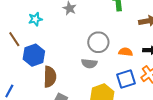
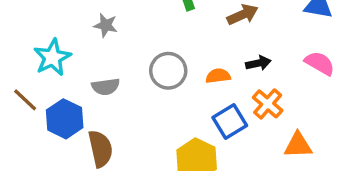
cyan star: (35, 19) -> (52, 57), size x1.5
gray semicircle: (89, 63) -> (106, 87), moved

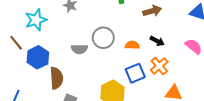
black arrow: (258, 63) -> (157, 41), turned 32
gray semicircle: (106, 87) -> (79, 49), moved

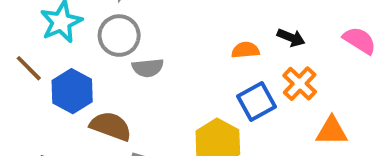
gray circle: (103, 38) -> (119, 36), moved
brown semicircle: (56, 78) -> (111, 126), turned -60

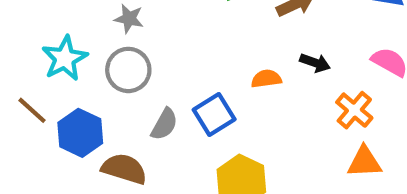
gray semicircle: (148, 68) -> (164, 124), moved, turned -52
orange cross: (300, 84) -> (354, 110), moved
blue square: (257, 102) -> (214, 114), moved

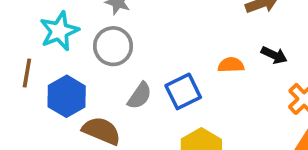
brown line: (32, 110) -> (27, 73), turned 52

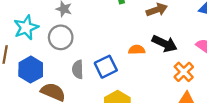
black arrow: (274, 55) -> (165, 44), size x1.5
gray semicircle: (140, 96) -> (78, 69), turned 144

